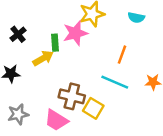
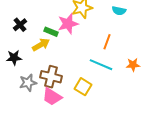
green rectangle: (55, 43) -> (51, 32), turned -64
brown cross: (72, 96) -> (51, 77), moved
gray star: (18, 114) -> (28, 83), moved

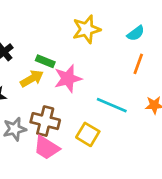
cyan semicircle: (119, 11) -> (136, 33), turned -48
pink star: (68, 24) -> (68, 79), moved
orange line: (107, 42) -> (138, 64), moved

